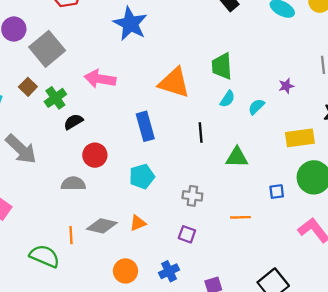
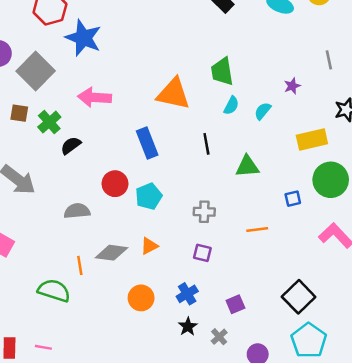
blue star: (130, 24) -> (83, 38), moved
brown square: (28, 87) -> (19, 113), turned -30
red circle: (95, 155) -> (115, 184), moved

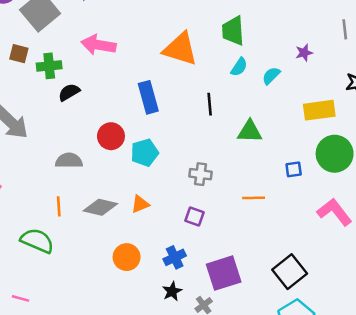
green cross: (49, 122) -> (49, 66), turned 30
orange line: (80, 265) -> (59, 206), moved
purple square: (235, 304) -> (224, 273), size x1.8

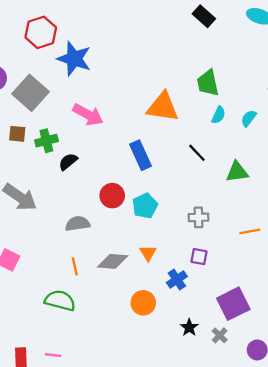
pink arrow: (98, 45) -> (88, 115), turned -152
black line: (210, 104) -> (197, 153), turned -30
orange triangle: (140, 204) -> (148, 253), turned -30
blue cross: (175, 257) -> (177, 279), moved

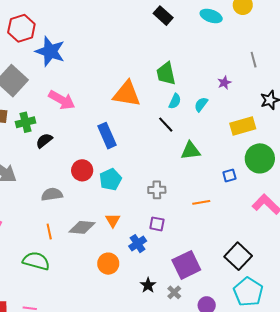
black line: (197, 153) -> (166, 125), moved

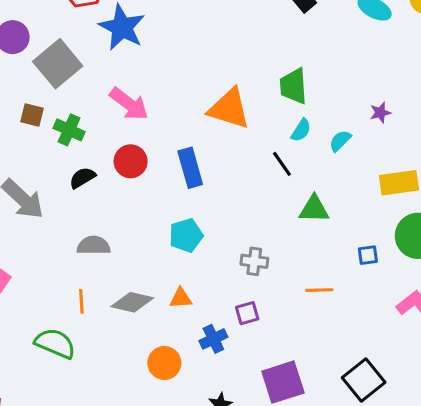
green cross: (26, 122) -> (69, 130), turned 30
black semicircle: (44, 141) -> (82, 178), moved
red circle: (82, 170) -> (131, 161), moved
orange triangle: (113, 220) -> (181, 298), turned 49
purple square: (157, 224) -> (247, 313), turned -35

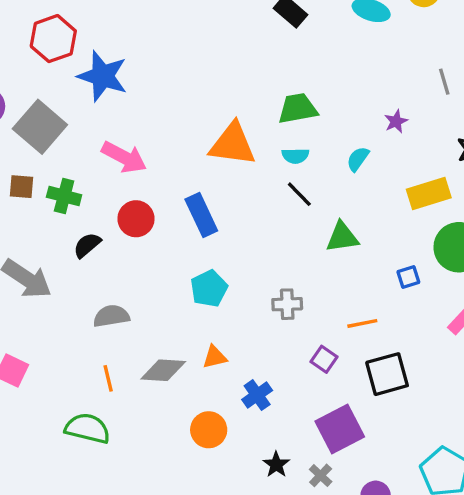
green trapezoid: (293, 86) -> (298, 109), turned 93
cyan semicircle: (301, 130) -> (295, 156), moved, turned 65
purple square: (247, 313) -> (324, 359), moved, turned -30
black square: (364, 380) -> (387, 374), moved, turned 33

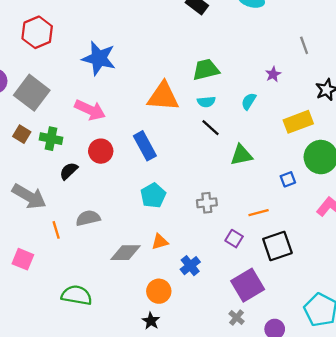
blue star: (103, 76) -> (99, 58), moved
brown square: (21, 187) -> (22, 134), turned 30
orange line: (108, 378) -> (56, 230), moved
black star: (276, 465) -> (151, 321), moved

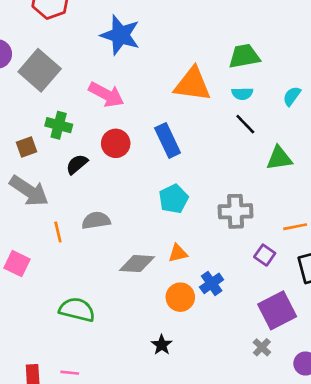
brown square: (22, 134) -> (27, 147), moved, turned 36
gray cross: (207, 203) -> (236, 211), size x1.4
orange circle: (159, 291) -> (180, 297), moved

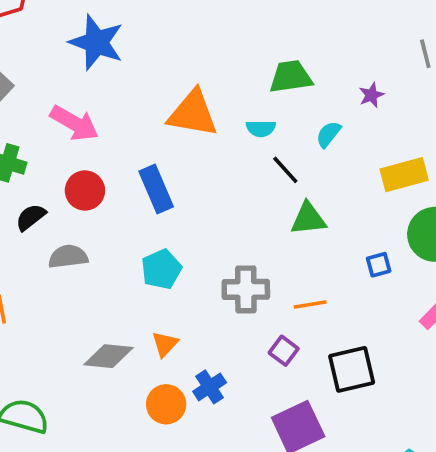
green trapezoid: (244, 56) -> (291, 77), moved
black line: (245, 124) -> (285, 170), moved
gray semicircle: (96, 220) -> (68, 257), moved
orange line: (295, 227) -> (310, 304), moved
orange triangle: (178, 253) -> (165, 344), turned -36

